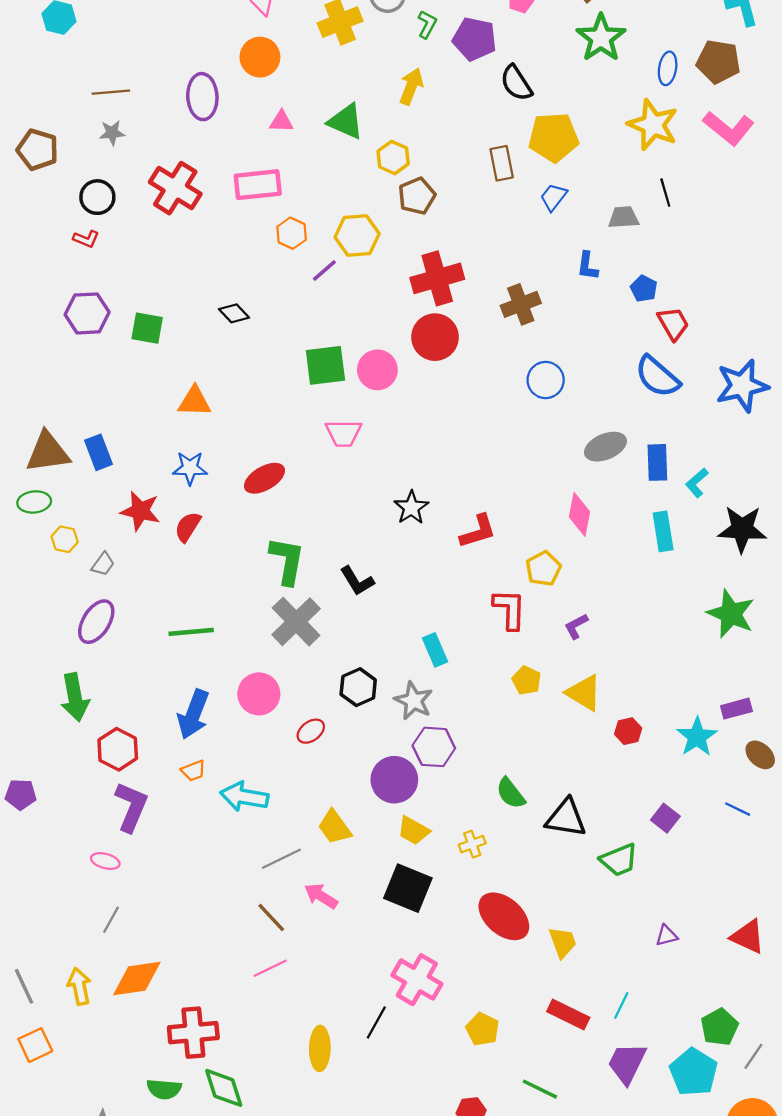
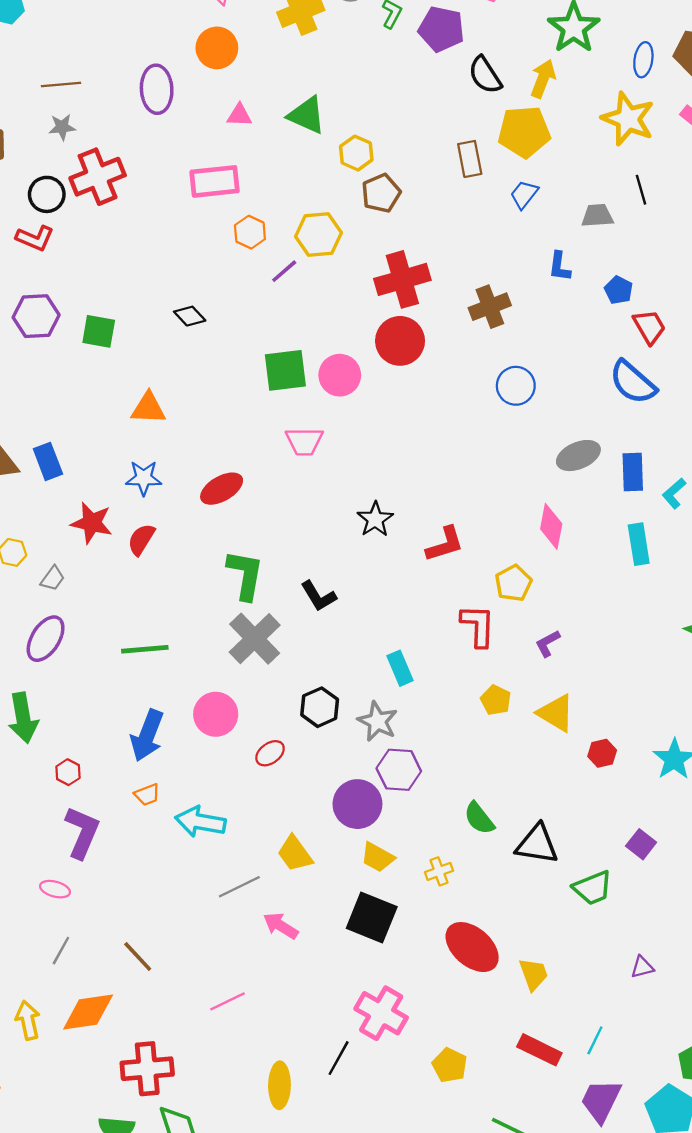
yellow arrow: (411, 86) -> (543, 79), moved
red cross: (175, 188) -> (98, 177), moved, turned 36
red L-shape: (86, 239) -> (35, 238), size x1.4
red hexagon: (118, 749) -> (68, 772), size x0.6
brown line: (271, 917) -> (138, 956), moved

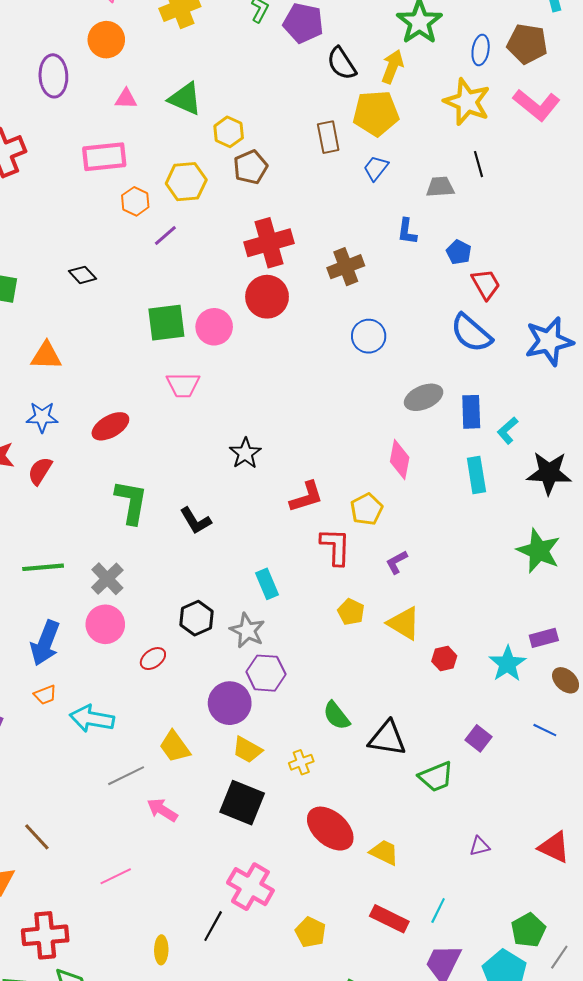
yellow hexagon: (318, 235) -> (186, 182), moved
red L-shape: (445, 544) -> (306, 497), moved
gray cross: (255, 639) -> (107, 579), moved, size x0.7
yellow trapezoid: (534, 974) -> (384, 852), turned -44
yellow ellipse: (279, 1085) -> (161, 950), size x0.7

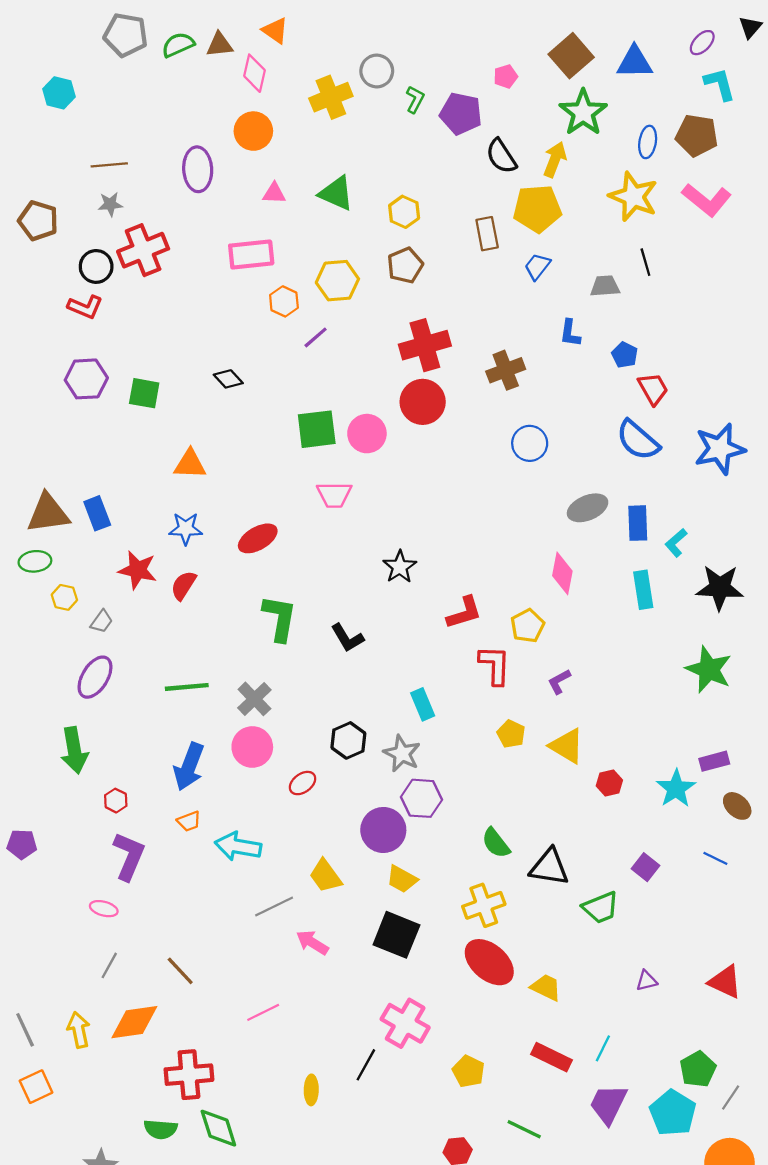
yellow hexagon: (229, 132) -> (404, 212), moved
yellow cross: (301, 762) -> (484, 905), moved, size x1.6

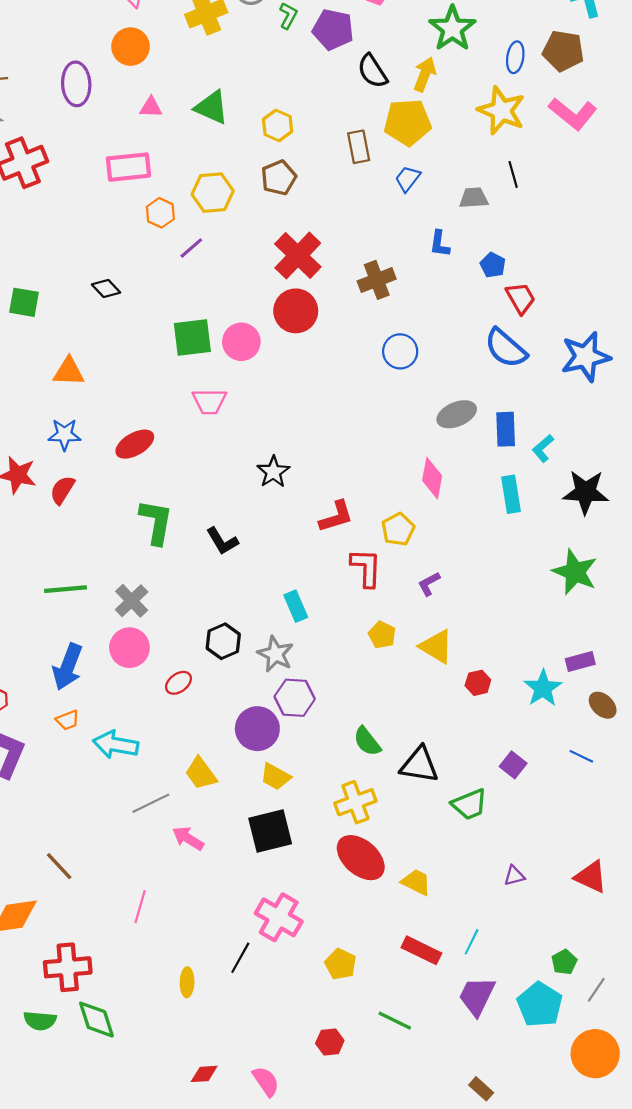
red cross: (425, 345) -> (298, 255), turned -30
black square: (396, 935) -> (270, 831), turned -36
pink line: (263, 1012) -> (140, 907), turned -48
green pentagon: (698, 1069) -> (564, 962), size x0.7

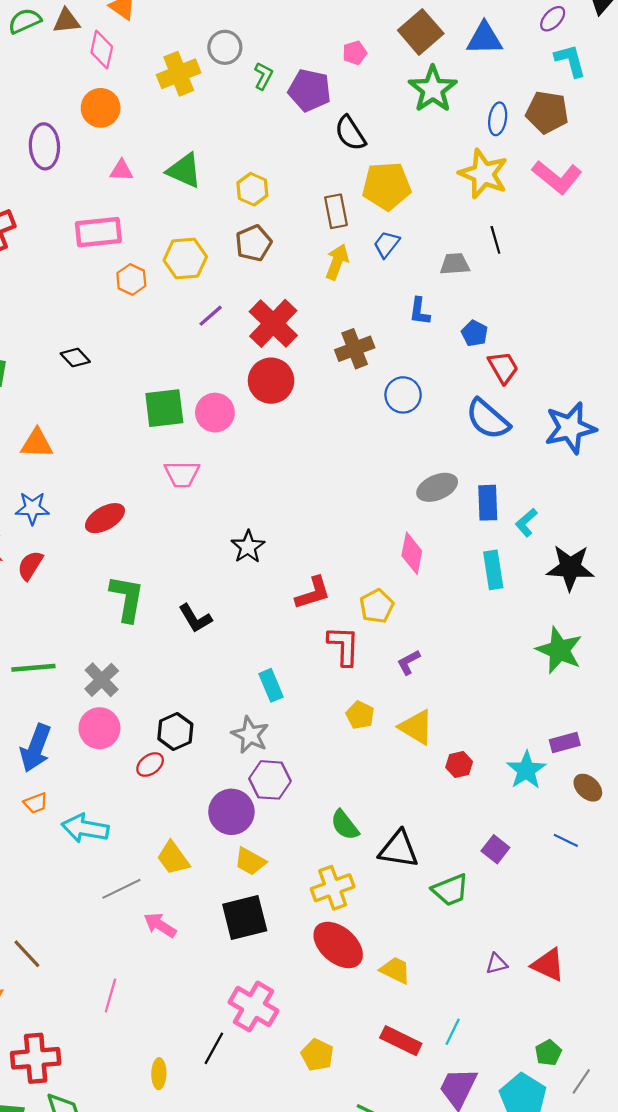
yellow arrow: (425, 74) -> (337, 262), moved
purple line: (191, 248) -> (211, 316), moved
blue circle: (400, 351) -> (403, 395), moved
black hexagon: (223, 641) -> (175, 732), moved
red triangle: (591, 877) -> (548, 965), moved

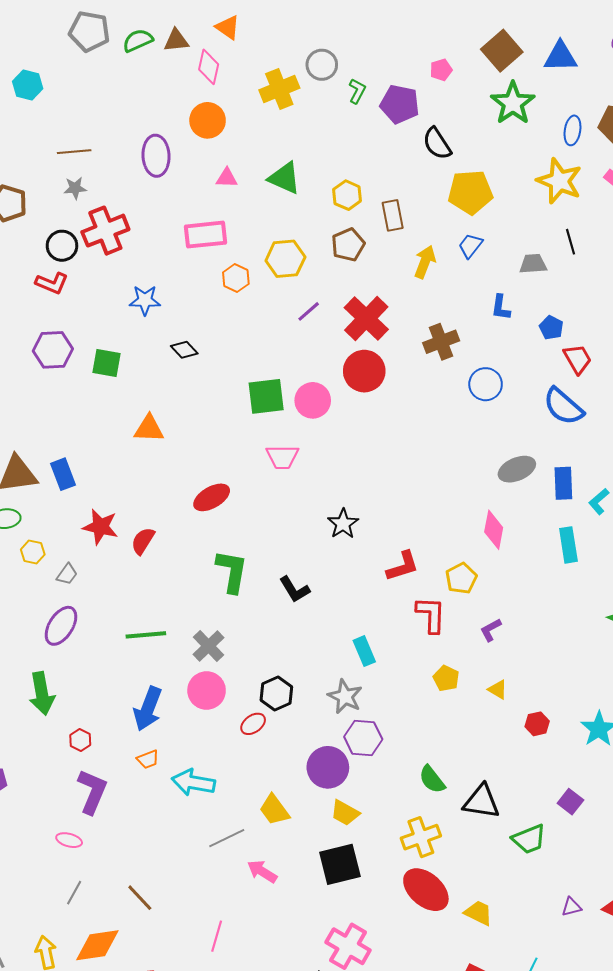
brown rectangle: (336, 211) -> (393, 215), moved
blue star: (32, 508) -> (145, 300), moved
yellow triangle: (416, 727) -> (498, 689), size x0.6

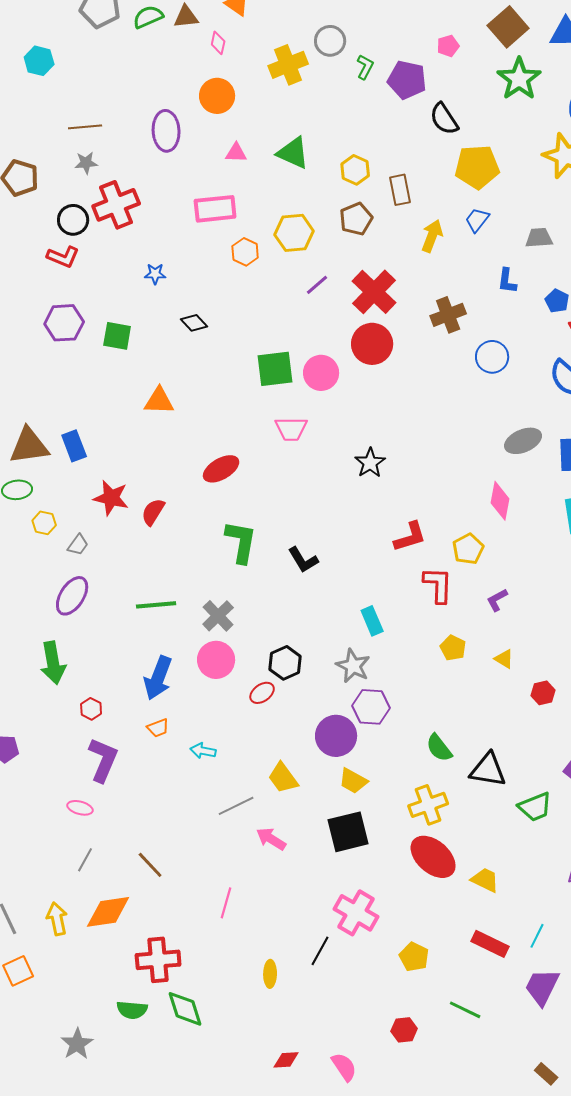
pink diamond: (209, 67) -> (218, 43), size x0.7
blue star: (145, 300) -> (155, 274), size x0.7
black star: (343, 524) -> (370, 463), moved
cyan arrow: (193, 782) -> (203, 751), size x0.6

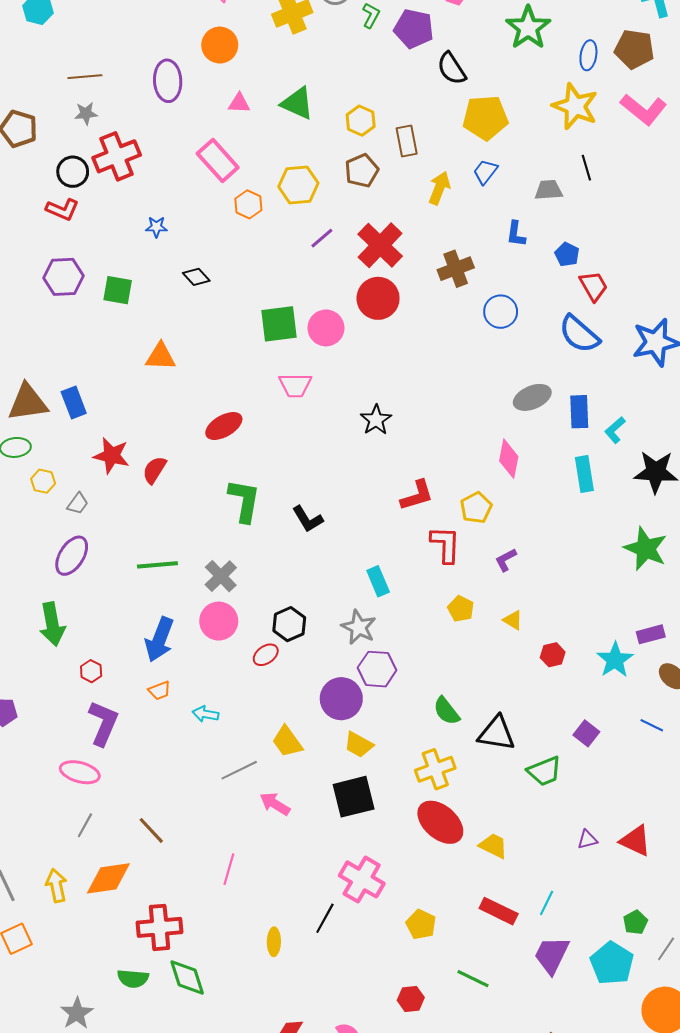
pink rectangle: (215, 209) -> (218, 160), turned 54
pink ellipse: (80, 808) -> (80, 772), size x1.5

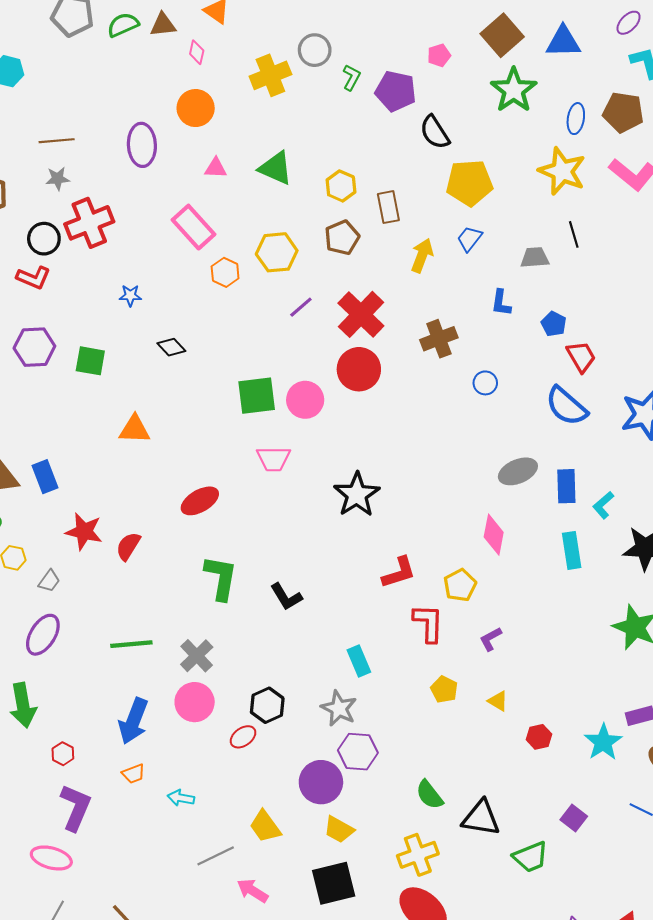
blue circle: (501, 312) -> (485, 383), size x0.7
black star: (376, 420) -> (357, 495), size x1.4

